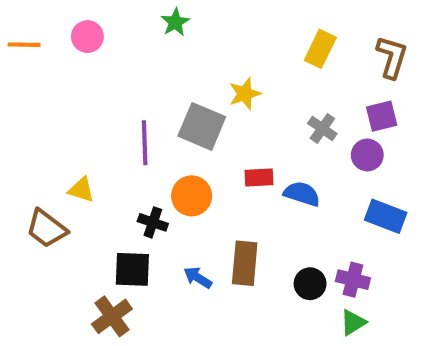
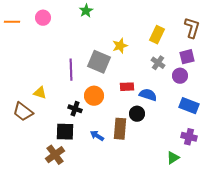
yellow rectangle: (320, 49) -> (157, 35), moved
purple cross: (353, 280) -> (189, 137), moved
black circle: (310, 284) -> (137, 114), moved

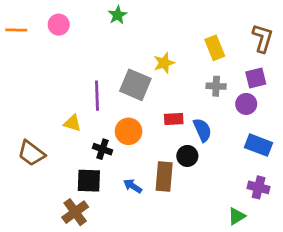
yellow rectangle: (157, 35) -> (215, 48), turned -48
gray cross: (158, 63) -> (216, 86), turned -32
yellow triangle: (40, 93) -> (72, 123), moved
blue semicircle: (148, 95) -> (202, 130), turned 48

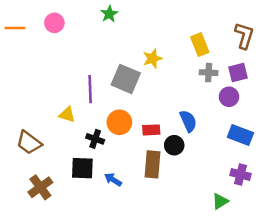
gray cross: (216, 86) -> (209, 73), moved
red rectangle: (174, 119) -> (151, 130), moved
blue arrow: (133, 186) -> (113, 180), moved
brown cross: (75, 212) -> (40, 187), moved

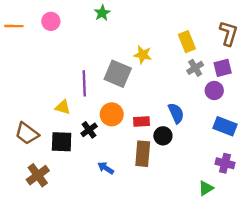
yellow star: (153, 59) -> (143, 55), turned 30
gray cross: (209, 73) -> (195, 68), turned -35
black cross: (95, 139) -> (89, 130), turned 35
black square: (82, 168) -> (62, 142), moved

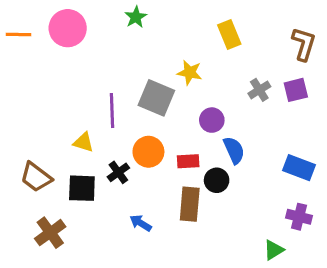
pink circle: (51, 21) -> (68, 28), size x1.5
yellow rectangle: (187, 42) -> (229, 34), moved
purple circle: (214, 91) -> (212, 120), moved

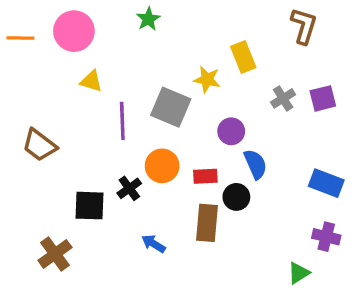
yellow rectangle: (229, 34) -> (243, 57), moved
brown L-shape: (304, 44) -> (304, 26), moved
yellow triangle: (83, 142) -> (91, 81), moved
brown trapezoid: (36, 177) -> (39, 145), moved

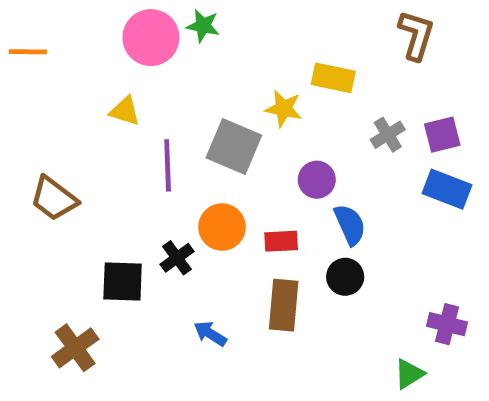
green star: (148, 19) -> (203, 26), turned -30
pink circle: (74, 31) -> (151, 38), moved
yellow rectangle: (243, 57) -> (333, 78), turned -56
blue rectangle: (326, 183) -> (447, 189), moved
black circle: (236, 197) -> (345, 277), moved

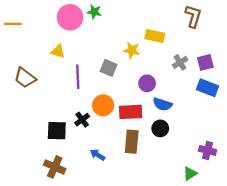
gray square: (234, 147) -> (109, 68), size x0.7
brown trapezoid: (54, 199) -> (25, 78), moved
blue semicircle: (350, 225) -> (162, 104), turned 132
red rectangle: (281, 241) -> (131, 112), size x1.5
brown cross: (75, 348) -> (55, 167), moved, turned -30

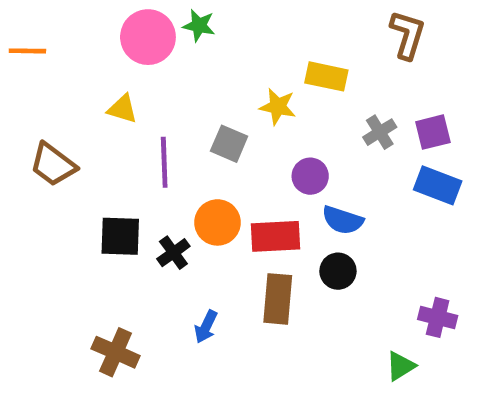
black square: (57, 131) -> (120, 236), moved
blue arrow: (98, 155) -> (206, 327), turned -96

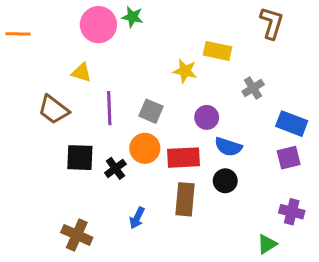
purple square: (433, 132) -> (289, 158), moved
gray square: (229, 144) -> (151, 111), moved
brown trapezoid: (53, 165) -> (54, 110), moved

